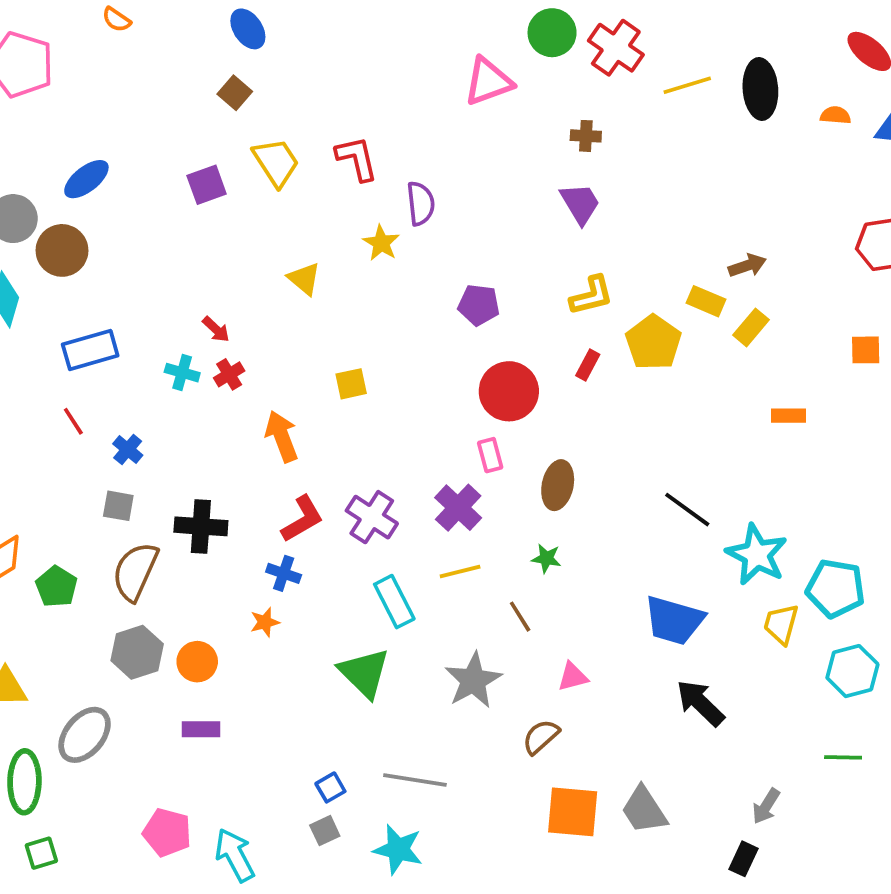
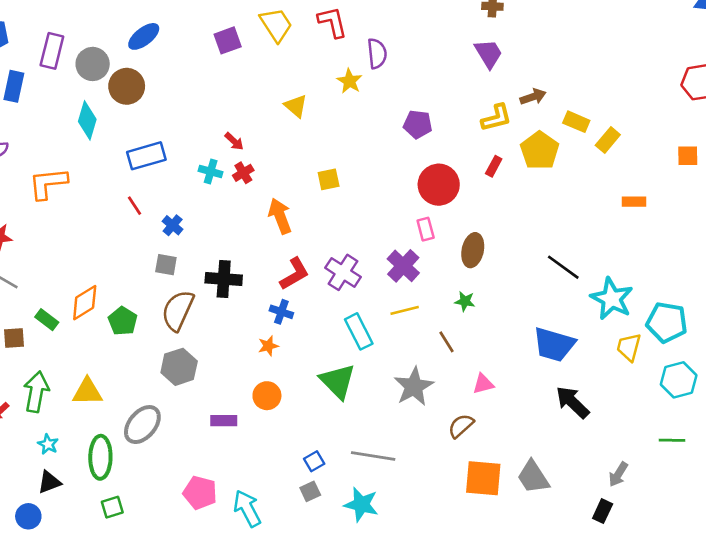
brown arrow: (747, 265) -> (533, 97), moved
orange circle: (197, 662) -> (267, 396), moved

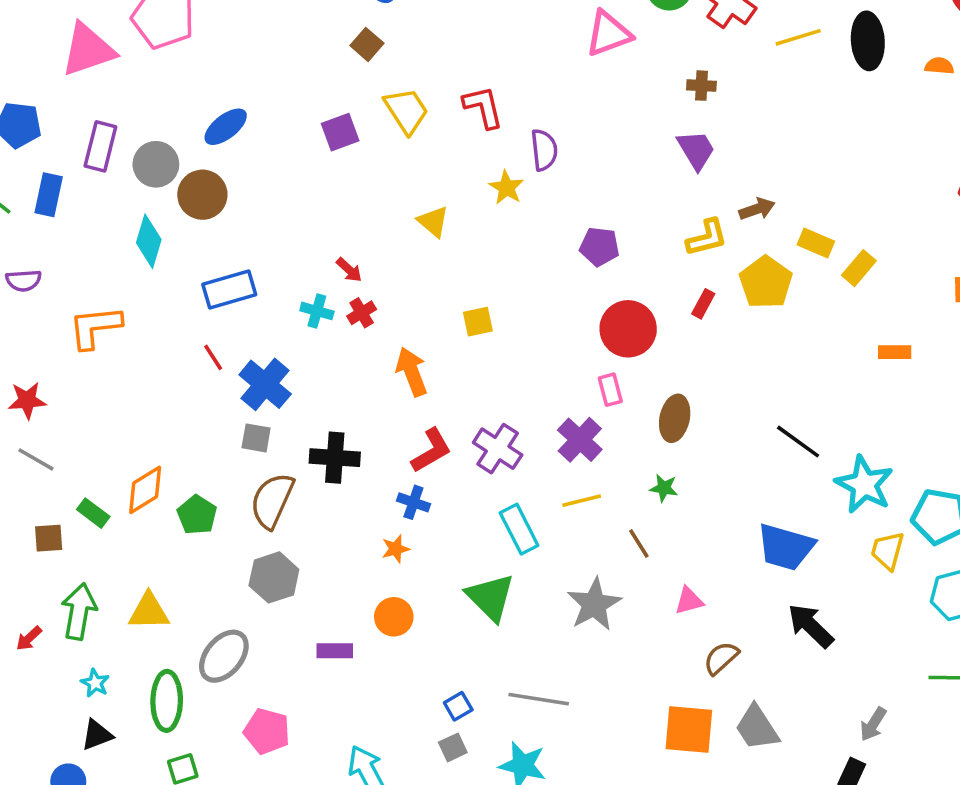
blue cross: (173, 225) -> (265, 384), size x1.8
brown semicircle: (461, 426) -> (721, 658), moved
pink pentagon: (200, 493) -> (267, 731), moved

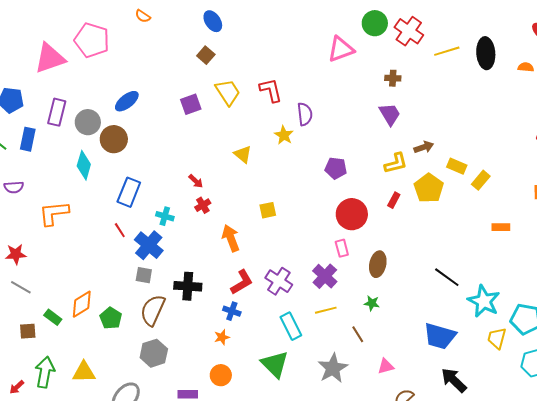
blue rectangle: (229, 289) -> (129, 192), turned -52
cyan cross: (317, 311) -> (165, 216), moved

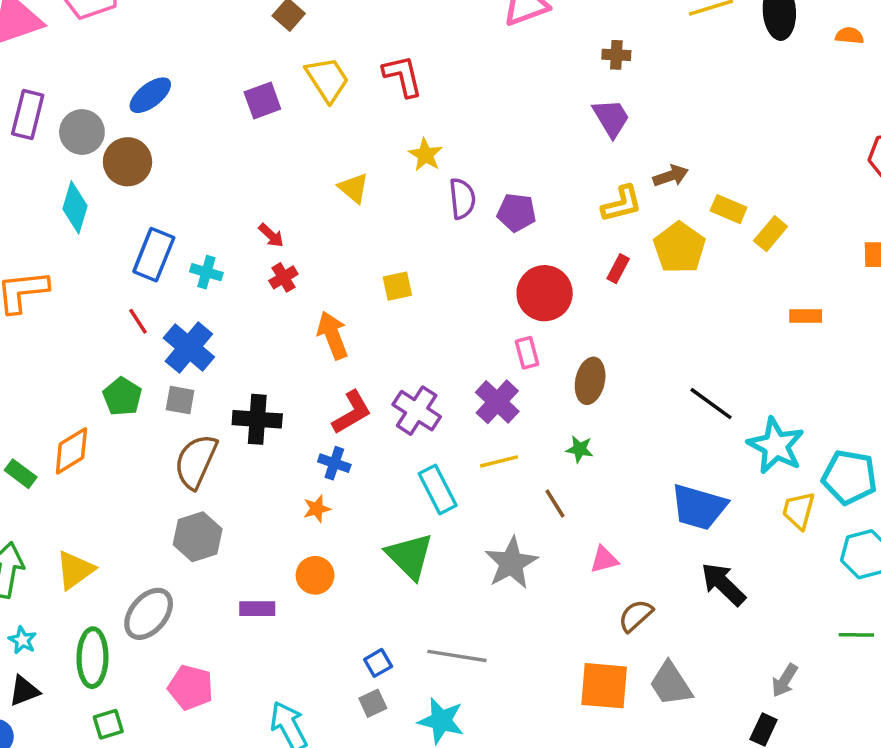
purple semicircle: (305, 114) -> (462, 199), moved
cyan cross: (165, 216) -> (206, 272), moved
green pentagon: (111, 318) -> (122, 397), moved
yellow triangle: (84, 372) -> (75, 570), turned -35

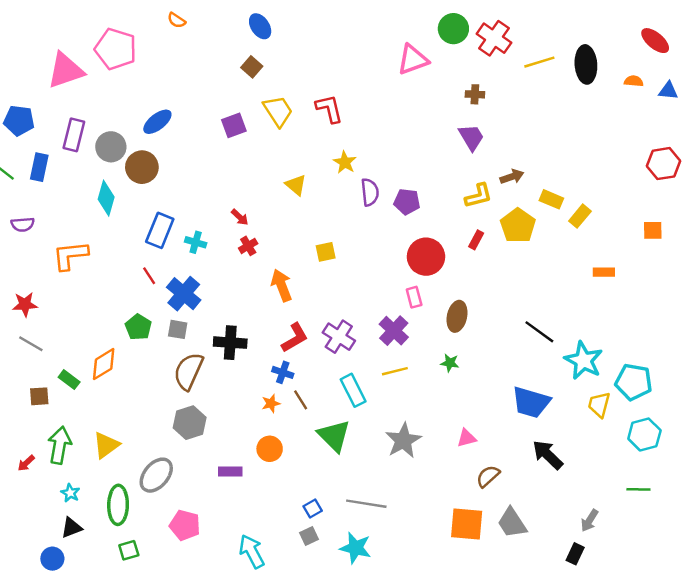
brown line: (555, 503) -> (301, 400), moved

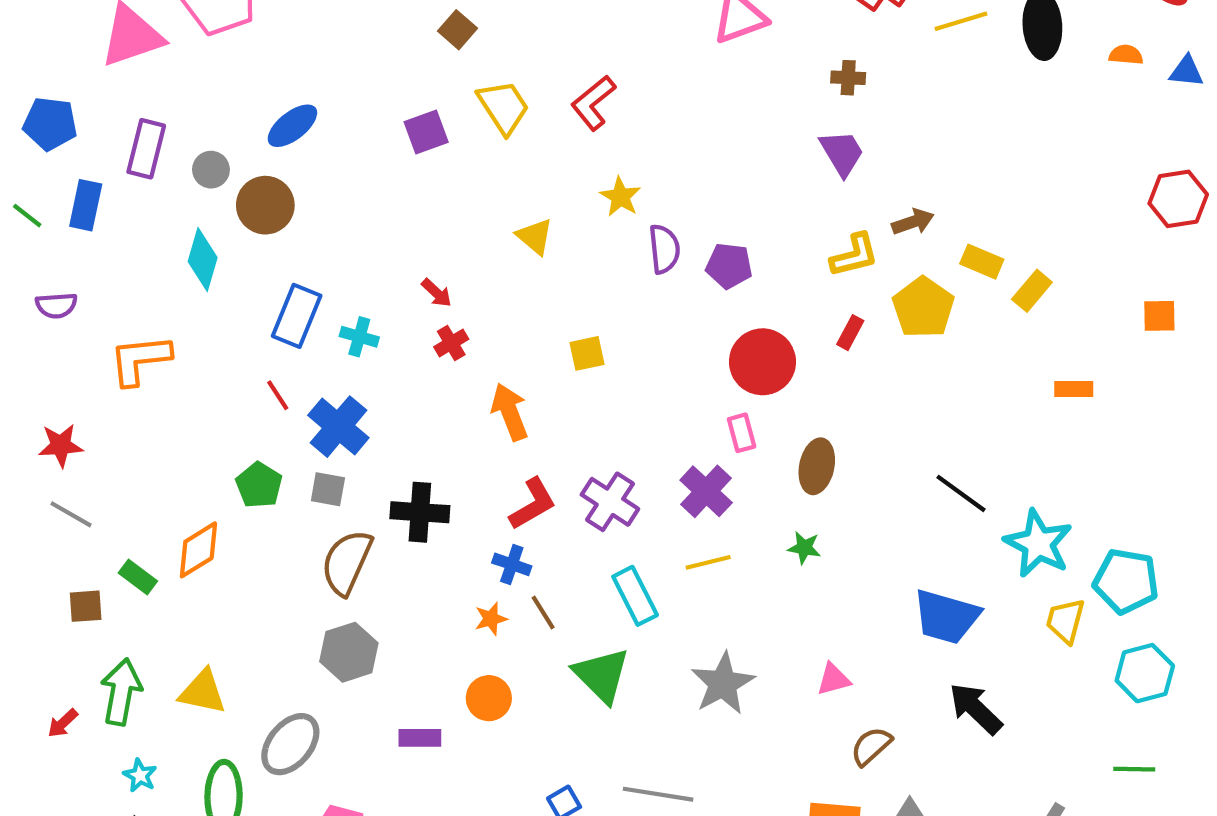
red L-shape: (329, 109) -> (593, 103), turned -116
gray circle: (111, 147) -> (211, 170), size x0.7
yellow triangle: (106, 445) -> (203, 692), turned 48

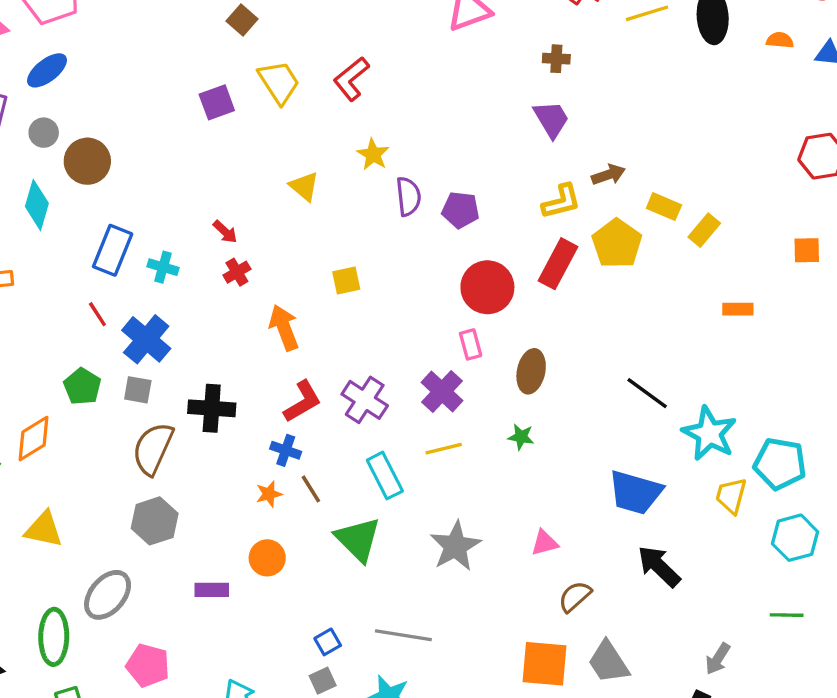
blue ellipse: (292, 126) -> (47, 70), moved
red rectangle: (850, 333) -> (558, 264), size x1.8
yellow triangle: (203, 692) -> (44, 529), moved

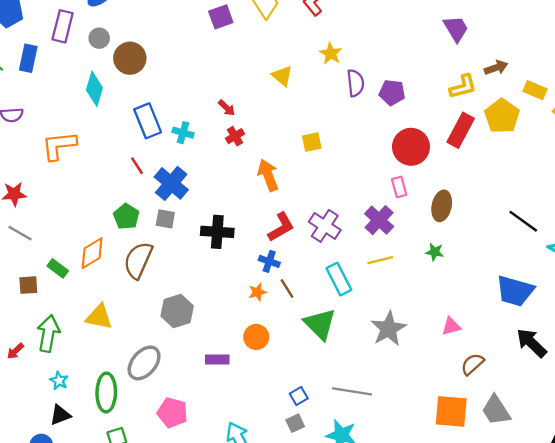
blue rectangle: (113, 250) -> (148, 121), turned -44
brown semicircle: (153, 449) -> (138, 260), moved

